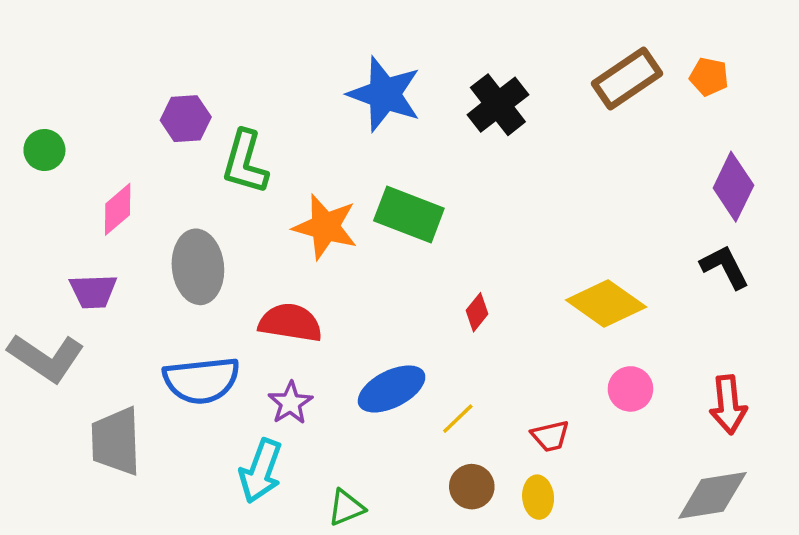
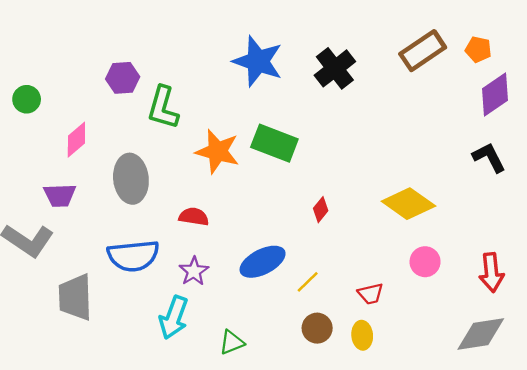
purple diamond: (733, 187) -> (495, 95), moved, turned 30
black L-shape: (725, 267) -> (489, 157), moved
red semicircle: (290, 323) -> (194, 217), size x0.7

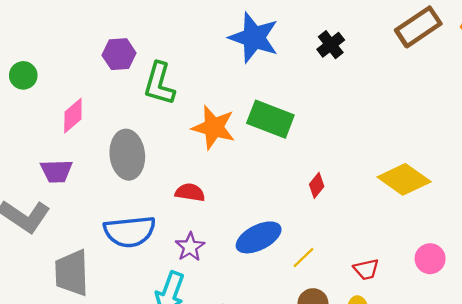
black cross: (335, 68) -> (331, 45), size x0.7
pink circle: (425, 262) -> (430, 259), moved

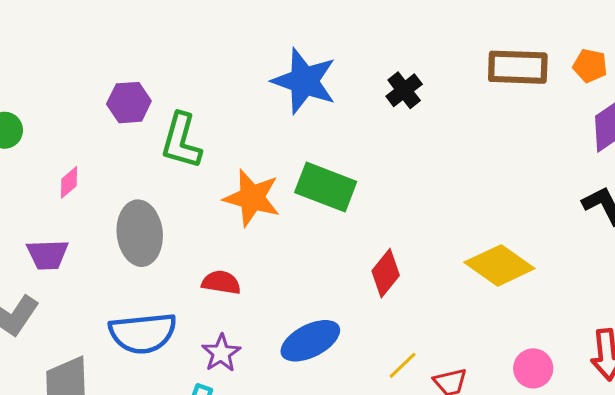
brown rectangle: (418, 27) -> (518, 67), turned 36
pink diamond: (73, 116) -> (69, 182), size x0.7
red diamond: (317, 185) -> (386, 273), size x1.4
yellow line: (304, 258) -> (403, 365), moved

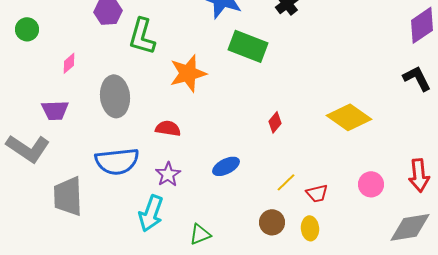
green rectangle: (326, 187) -> (248, 46), moved
orange star: (252, 198) -> (188, 73), turned -30
red diamond: (386, 273) -> (275, 122), size x0.7
blue ellipse: (310, 341) -> (226, 166), size x0.7

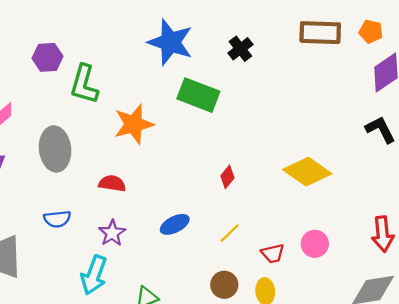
blue semicircle: (117, 161) -> (57, 219), size x0.6
yellow line: (286, 182) -> (230, 233), moved
pink circle: (371, 184) -> (315, 244), moved

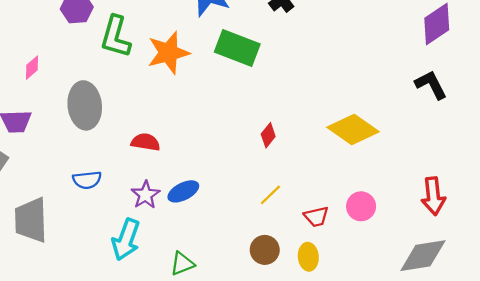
orange star: (134, 124) -> (168, 53), moved
blue ellipse: (175, 224) -> (183, 191), moved

